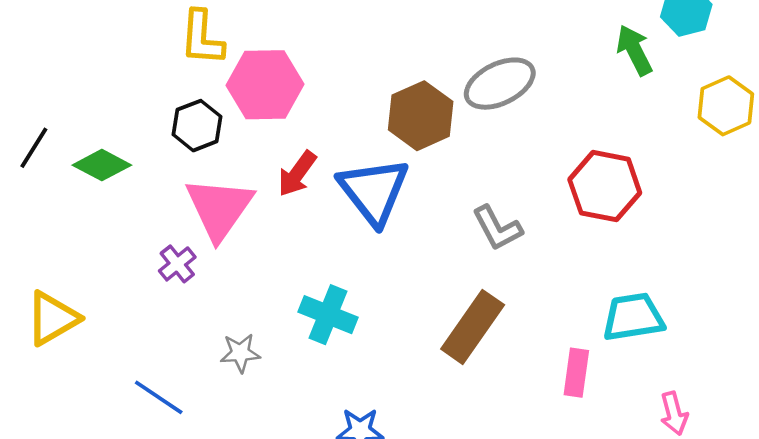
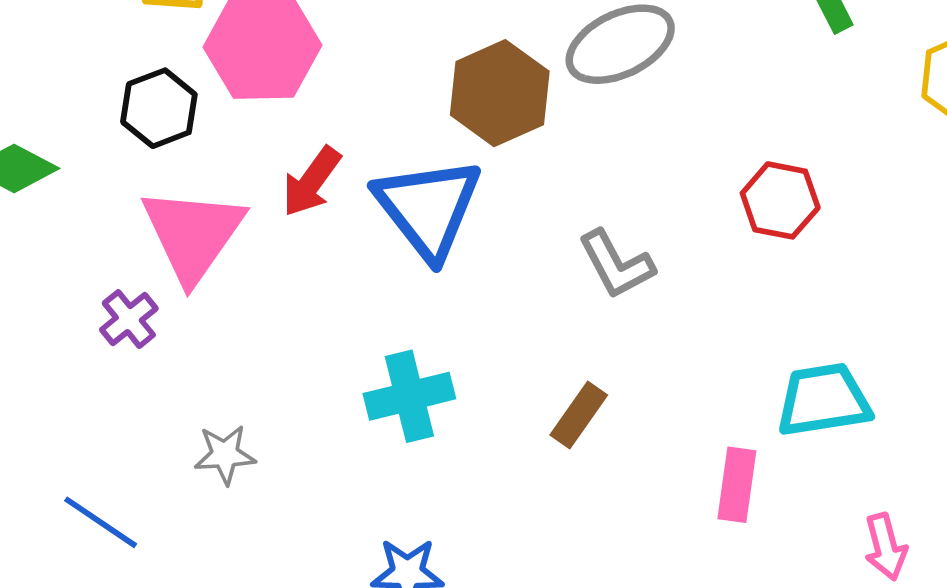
red hexagon: (605, 186) -> (780, 200), size x0.7
cyan cross: (328, 315) -> (409, 396), moved, turned -36
brown rectangle: (473, 327) -> (579, 415), size x0.6

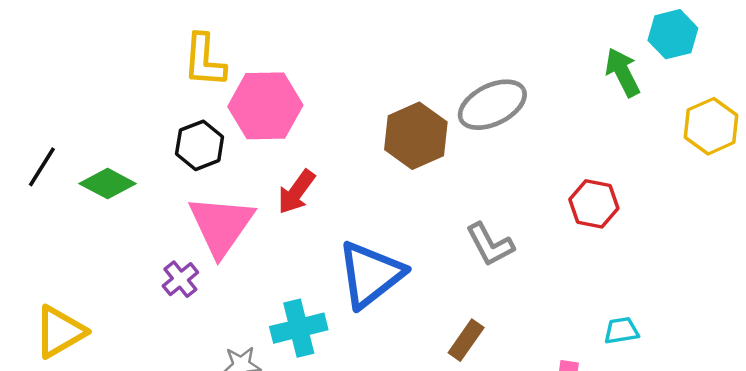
blue triangle: (428, 208) -> (370, 274), moved, turned 30
cyan cross: (409, 396) -> (299, 328), moved
cyan trapezoid: (823, 400) -> (621, 331), size x0.6

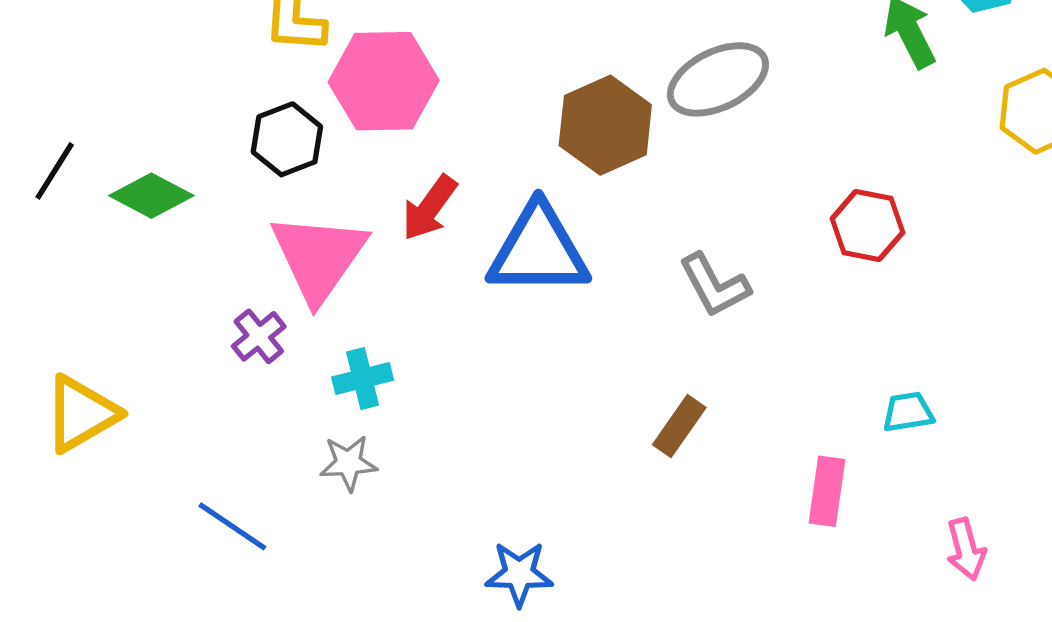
blue triangle: (370, 274) -> (538, 250), moved, turned 38
cyan cross: (299, 328) -> (363, 379), moved, size x0.7

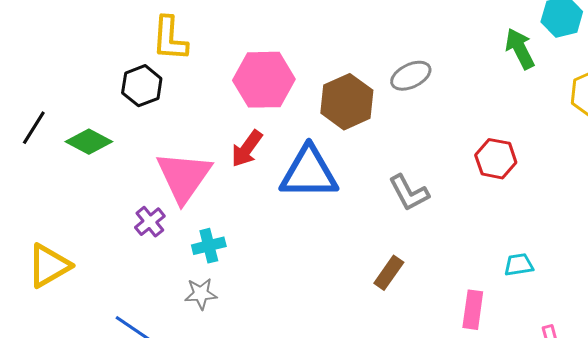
gray ellipse: (718, 79) -> (411, 76), size x0.7
pink hexagon: (384, 81) -> (264, 80), moved
black hexagon: (287, 139) -> (142, 86), moved

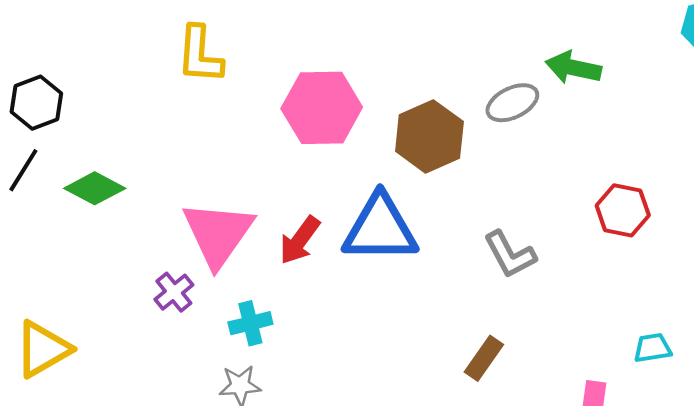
green arrow: (520, 49) -> (573, 68), moved, turned -51
black hexagon: (142, 86) -> (36, 103), moved
red arrow: (247, 149) -> (300, 240), moved

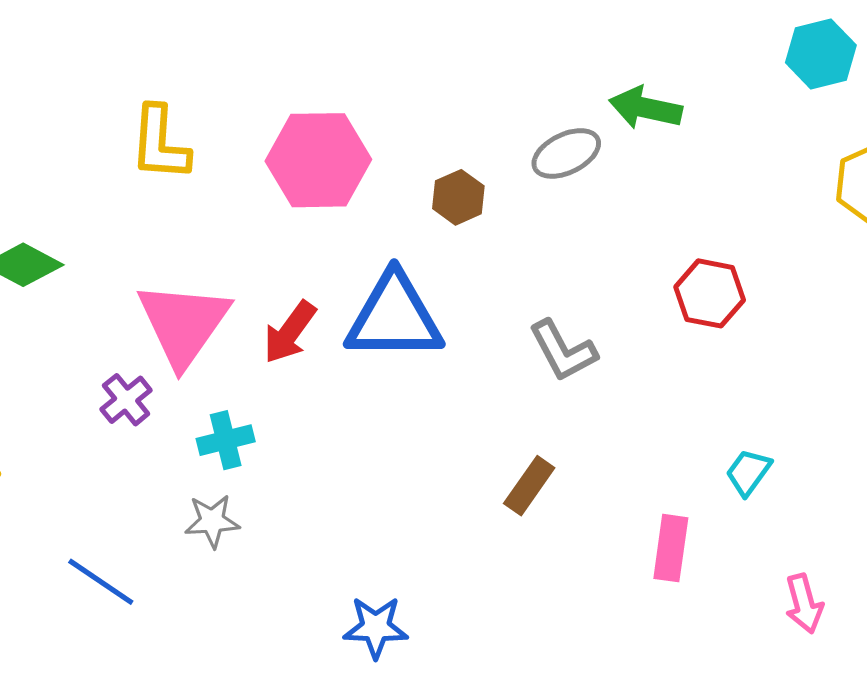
yellow L-shape: (200, 55) -> (160, 143), moved
brown hexagon: (429, 136) -> (458, 197), size x0.6
cyan trapezoid: (653, 348) -> (748, 472), turned -45

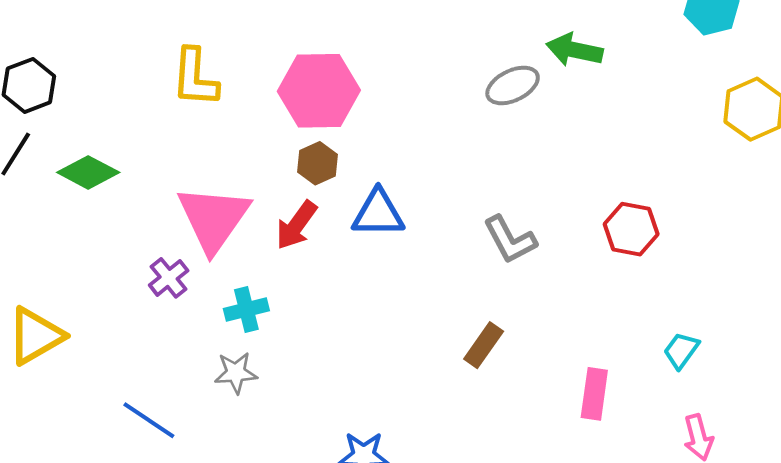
brown hexagon: (458, 197) -> (318, 163), moved
red hexagon: (710, 293) -> (631, 229), moved
blue triangle: (394, 317) -> (378, 213), size x0.7
cyan trapezoid: (748, 472) -> (681, 350), moved

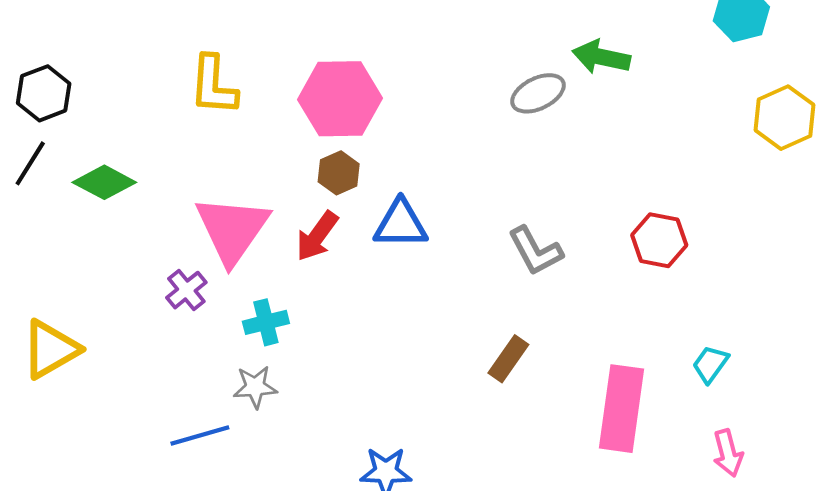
pink rectangle: (594, 394) -> (621, 409), size x1.6
blue line: (149, 420) -> (200, 435), moved, turned -50

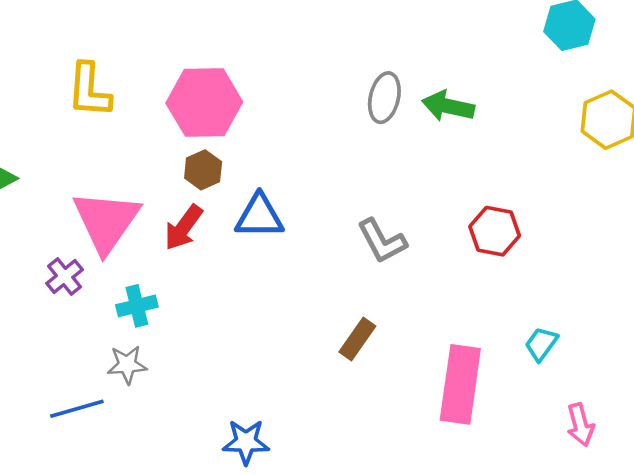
green arrow: (601, 57) -> (448, 106), moved
gray ellipse: (538, 93) -> (384, 98), turned -51
pink arrow: (728, 453) -> (580, 425), moved

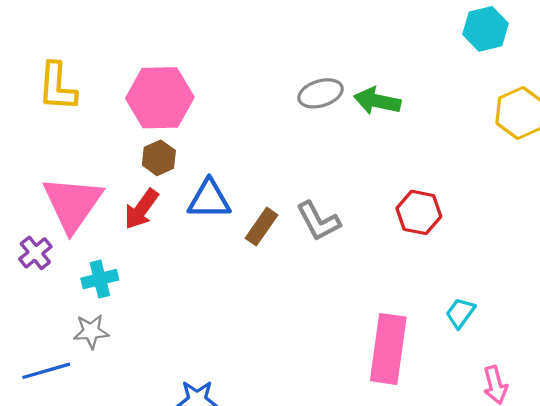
gray ellipse: (384, 98) -> (321, 93), turned 60
brown rectangle: (357, 339) -> (262, 227), moved

